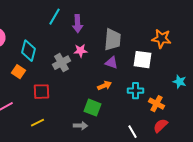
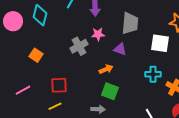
cyan diamond: (28, 51) -> (40, 15), moved
purple triangle: (112, 63) -> (120, 49), moved
orange arrow: (104, 86) -> (106, 69), moved
red square: (42, 92) -> (59, 85), moved

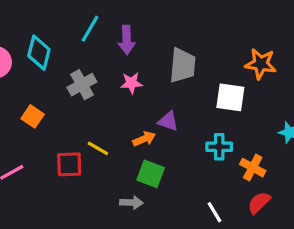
gray cross: (79, 46) -> (82, 85), moved
purple triangle: (120, 49) -> (168, 121), moved
yellow line: (55, 106) -> (98, 148), moved, turned 56

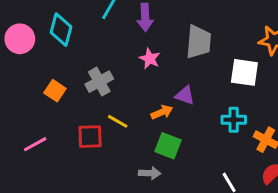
pink star: (131, 83) -> (150, 59), turned 30
gray cross: (82, 85) -> (99, 82), moved

